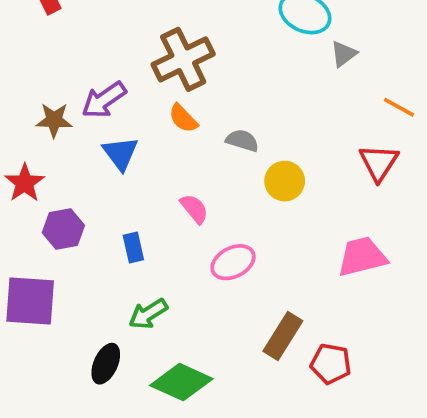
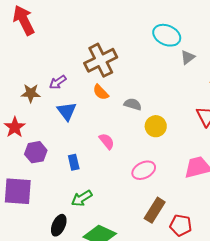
purple arrow: (104, 100) -> (58, 82), size x0.7
pink ellipse: (233, 262) -> (144, 170), moved

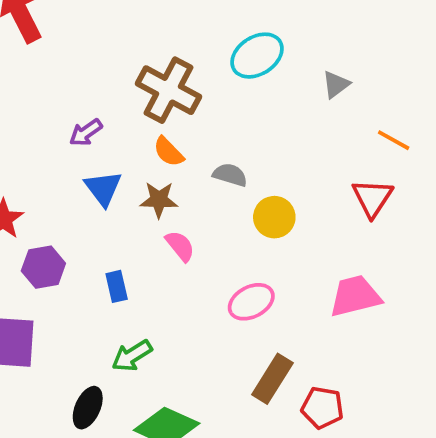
cyan ellipse: (167, 35) -> (257, 56), moved, turned -56
brown cross: (101, 60) -> (168, 90), turned -36
brown star: (31, 93) -> (159, 200), moved

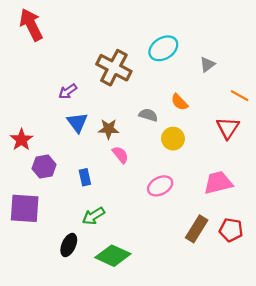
orange semicircle: (168, 152) -> (179, 102), moved
brown rectangle: (272, 379) -> (197, 229), moved
red pentagon: (322, 408) -> (231, 230), moved

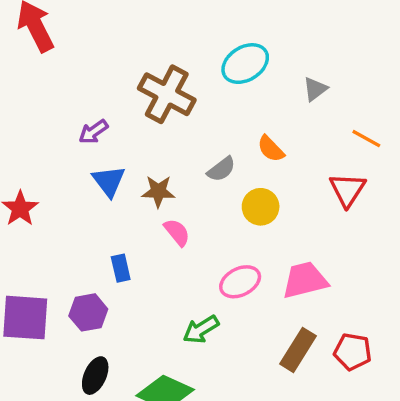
gray semicircle: (148, 115) -> (221, 169), turned 126
purple hexagon: (44, 167) -> (88, 312), moved
pink trapezoid: (218, 183) -> (305, 280), moved
green arrow: (93, 216) -> (201, 330), moved

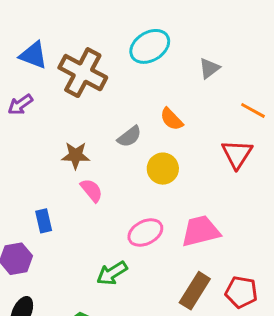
blue triangle: (109, 181) -> (33, 55), moved, turned -32

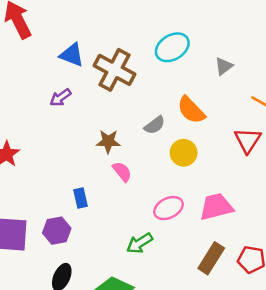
orange semicircle: (172, 119) -> (191, 110), size x1.4

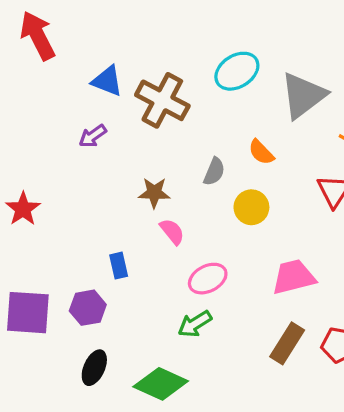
gray triangle: (224, 66) -> (303, 95), size x2.0
orange semicircle: (191, 110) -> (261, 152), size x0.7
gray semicircle: (155, 125) -> (214, 172), turned -30
pink ellipse: (168, 208) -> (208, 279), moved

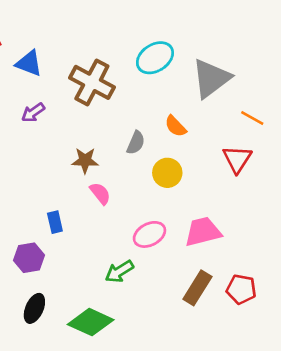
blue triangle: (107, 81) -> (29, 63), moved
pink ellipse: (208, 279) -> (149, 234), moved

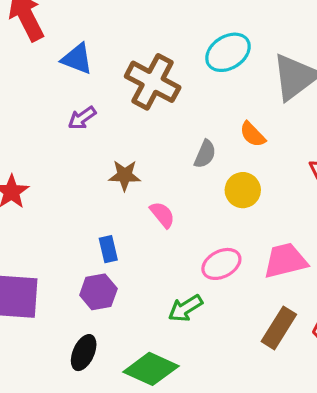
brown star: (85, 160) -> (125, 175), moved
purple hexagon: (29, 258) -> (98, 292), moved

